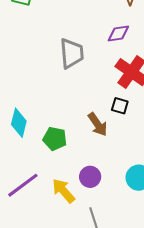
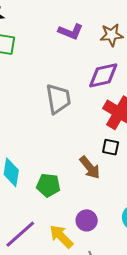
purple diamond: (118, 34) -> (103, 75), size x1.4

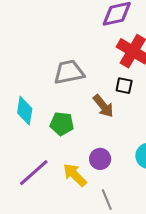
gray trapezoid: (58, 99) -> (69, 72), moved, turned -92

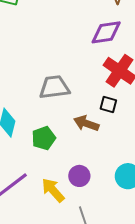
brown arrow: (103, 106) -> (86, 123), turned 145
green pentagon: (62, 124) -> (44, 138), turned -30

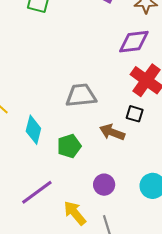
yellow arrow: (53, 190) -> (75, 213), moved

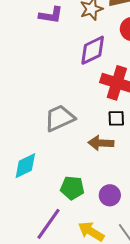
cyan diamond: (33, 130) -> (25, 166), turned 68
green pentagon: (69, 146) -> (72, 188), moved, turned -30

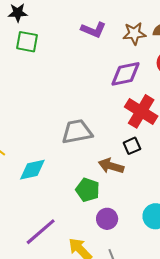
black square: (116, 118) -> (132, 146), turned -36
green pentagon: (72, 188) -> (88, 190), moved

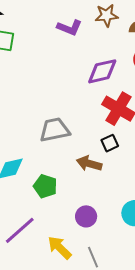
brown star: (134, 34) -> (107, 15), moved
green pentagon: (88, 190) -> (45, 186), moved

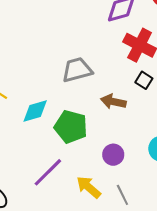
black square: (110, 143) -> (144, 80), moved, turned -30
green pentagon: (45, 186) -> (71, 127), size x1.4

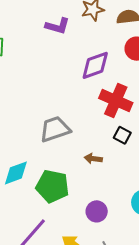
brown arrow: (113, 102) -> (93, 159), size x0.7

